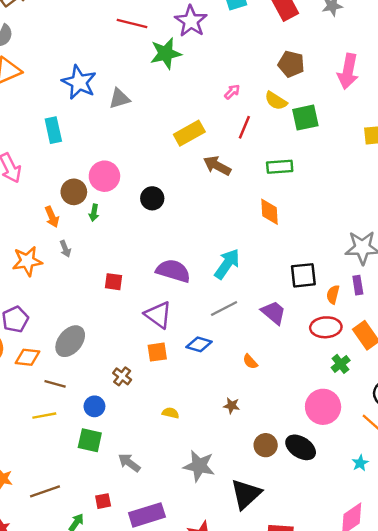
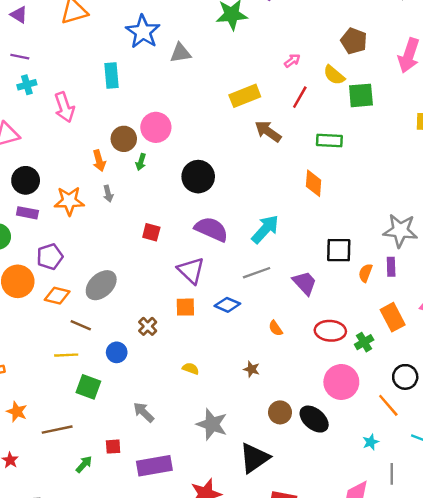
black circle: (152, 198) -> (198, 177), moved, size x1.4
red ellipse: (326, 327) -> (330, 331), moved
green square: (90, 440) -> (88, 387), moved

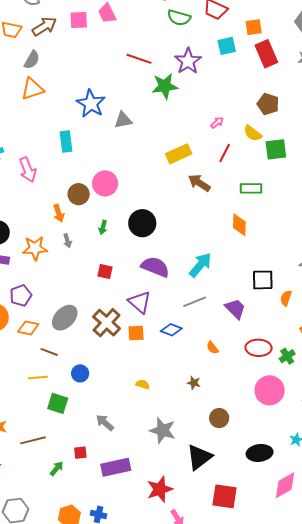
green arrow: (141, 162) -> (103, 227), moved
brown cross: (148, 326) -> (107, 323), moved, size x1.8
black ellipse: (314, 419) -> (260, 453), moved, turned -45

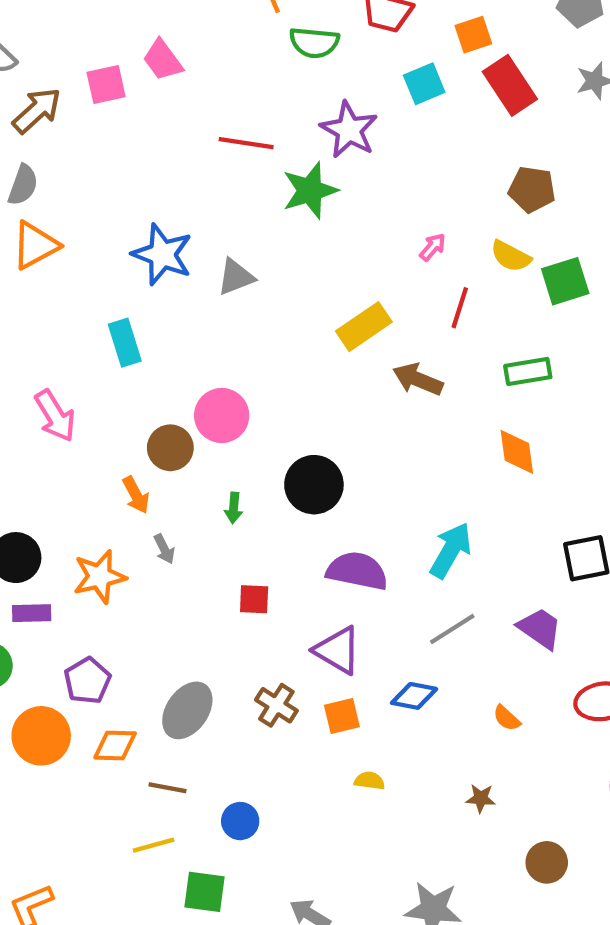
brown cross: (107, 323) -> (276, 705), size x0.7
yellow semicircle: (143, 384) -> (370, 781), moved

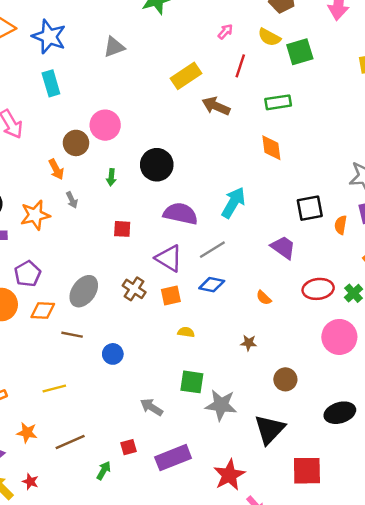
blue star: (162, 254) -> (49, 37), moved
gray line: (452, 629) -> (212, 250), moved
yellow line: (154, 845) -> (54, 388), moved
green square: (205, 892) -> (192, 382), moved

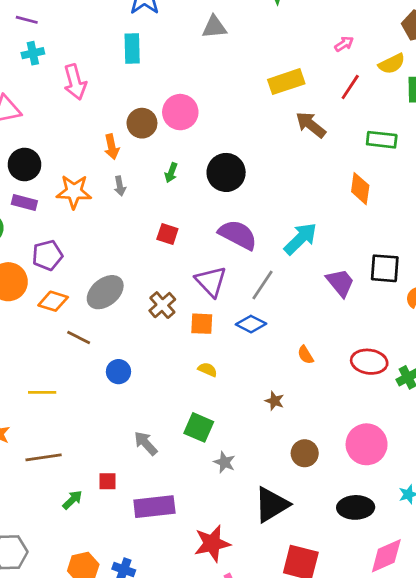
yellow semicircle: (269, 37) -> (392, 64), turned -70
purple trapezoid: (283, 247) -> (340, 283), moved
gray line: (212, 250) -> (263, 285), turned -40
pink circle: (339, 337) -> (367, 444), moved
gray star: (221, 405) -> (224, 462), size x0.6

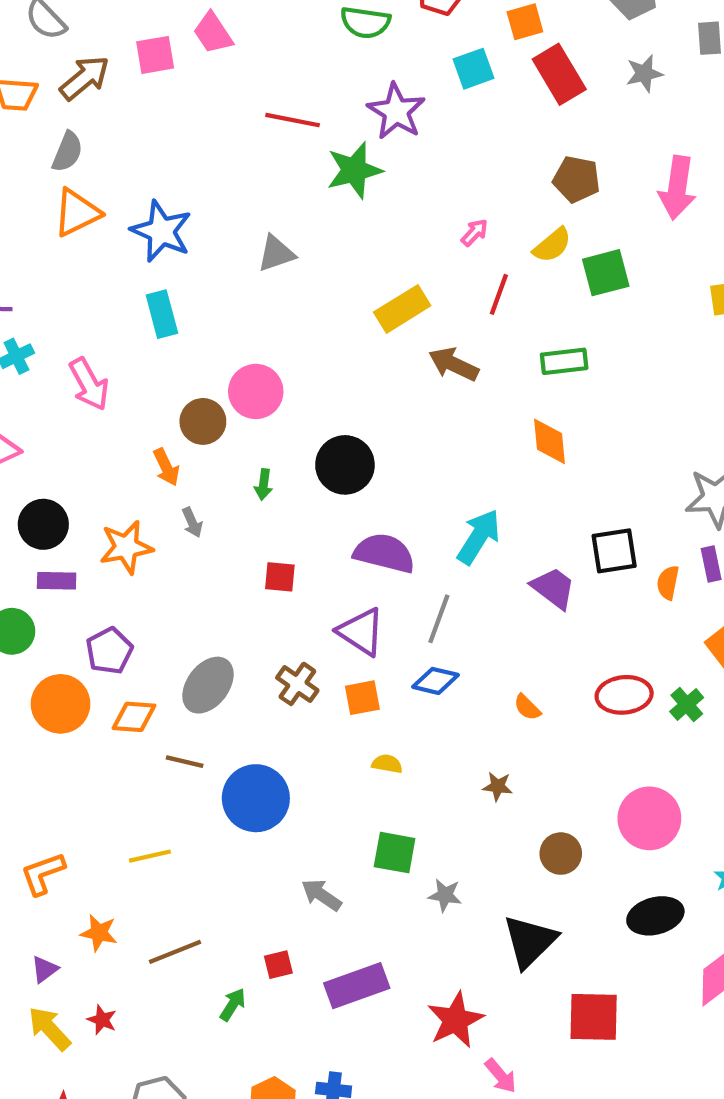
blue circle: (118, 372) -> (256, 798), size x1.8

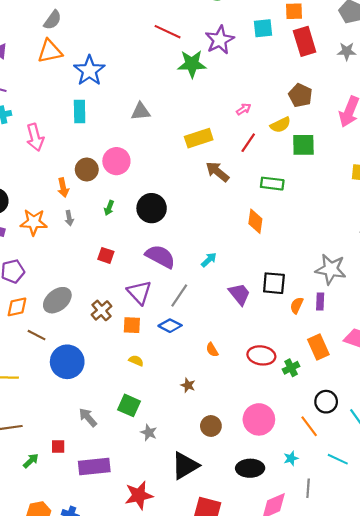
gray triangle: (276, 253) -> (141, 111), moved
cyan arrow: (479, 537) -> (209, 260), size x0.6
orange diamond: (134, 717) -> (17, 307), turned -30

